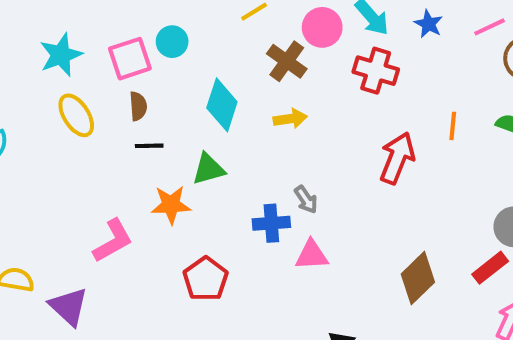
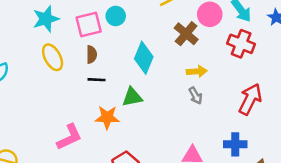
yellow arrow: (290, 119) -> (197, 71), moved
gray arrow: (306, 200) -> (195, 96), moved
blue cross: (271, 223) -> (235, 144), moved

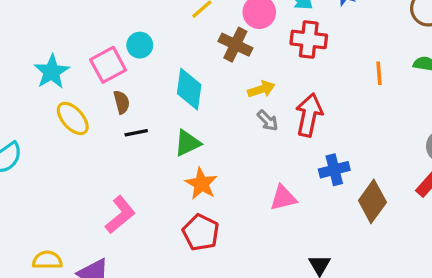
red arrow: (250, 99) -> (309, 115), moved
orange star: (107, 117) -> (201, 184), moved, turned -30

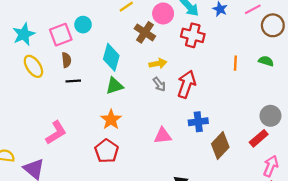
green triangle: (187, 143) -> (114, 86), moved

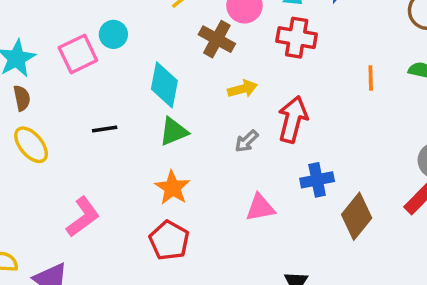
brown semicircle: (66, 60) -> (22, 98), moved
yellow ellipse: (33, 66) -> (31, 145), moved
gray arrow: (159, 84) -> (247, 141), moved, turned 88

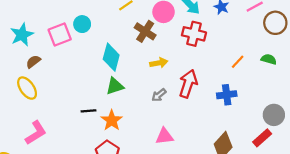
orange line: (371, 78) -> (238, 62), turned 40
brown semicircle: (22, 98) -> (33, 62), moved, turned -120
black line: (105, 129) -> (89, 111), moved
blue cross: (317, 180) -> (227, 95), moved
pink L-shape: (83, 217) -> (36, 133), moved

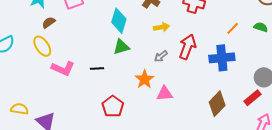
blue cross: (227, 95) -> (222, 58), size x1.4
orange star: (112, 120) -> (144, 79), moved
pink L-shape: (36, 133) -> (63, 68), moved, turned 55

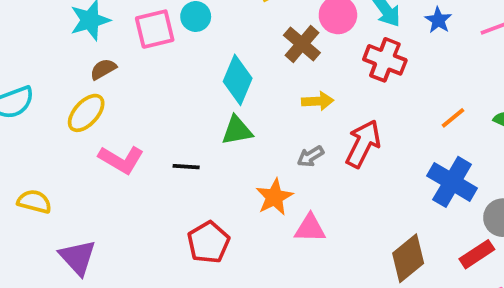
yellow ellipse: (42, 46) -> (86, 113), turned 70
blue cross: (222, 58) -> (452, 182), moved, turned 30
yellow semicircle: (19, 109) -> (34, 202), moved

